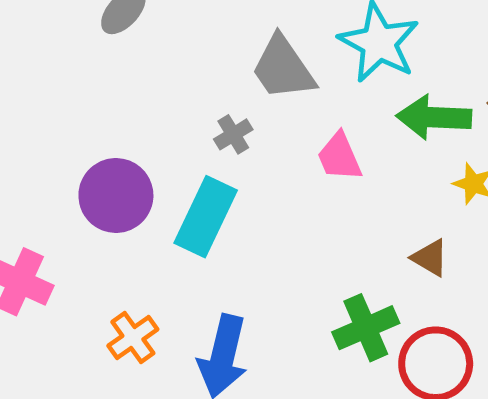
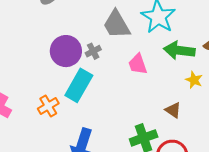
purple circle: (116, 195) -> (66, 51), moved
orange cross: (133, 338) -> (48, 106), moved

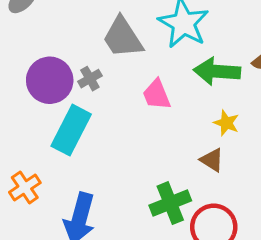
yellow star: (194, 80) -> (226, 123), moved
orange cross: (48, 106) -> (25, 188), moved

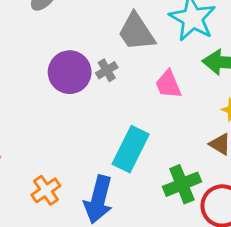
cyan rectangle: (71, 130) -> (131, 149), moved
orange cross: (25, 188) -> (46, 190), moved

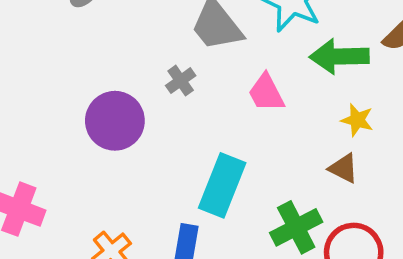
purple circle: (70, 72) -> (115, 121), moved

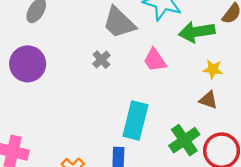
purple circle: (115, 121) -> (28, 64), moved

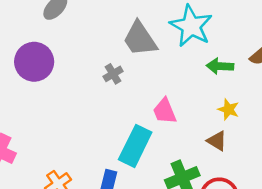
green arrow: (197, 32) -> (220, 66), size x0.7
pink trapezoid: (155, 60) -> (165, 111), moved

